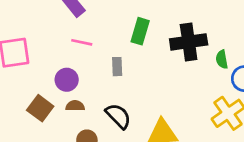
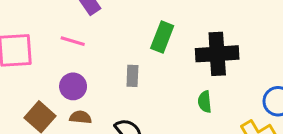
pink line: (82, 42) -> (73, 41), moved
green semicircle: (222, 59) -> (205, 102), moved

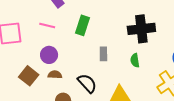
green rectangle: (162, 37) -> (82, 25), moved
gray rectangle: (132, 76) -> (103, 54), moved

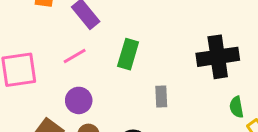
pink line: (47, 26) -> (75, 56), turned -42
green semicircle: (135, 60) -> (236, 107), moved

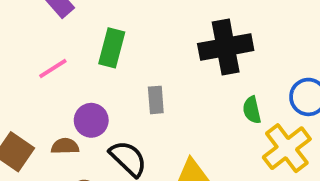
pink line: (75, 56) -> (53, 68), moved
purple circle: (79, 100) -> (91, 120), moved

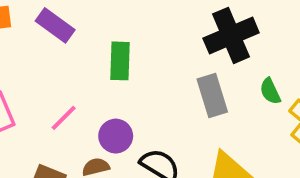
pink line: (53, 68) -> (64, 118), moved
gray rectangle: (156, 100) -> (212, 96), moved, size x1.5

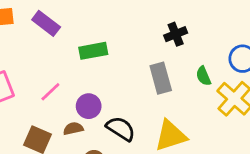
black cross: (231, 35) -> (176, 34), size x0.6
green rectangle: (120, 61) -> (93, 51), turned 76

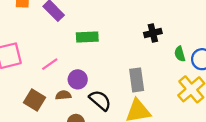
green semicircle: (203, 76) -> (180, 54), moved
gray rectangle: (161, 78) -> (137, 80), moved

